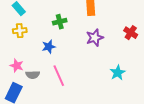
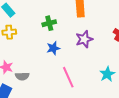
blue star: (49, 47) -> (53, 48), moved
pink line: (59, 76) -> (68, 77), moved

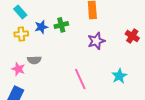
blue star: (53, 48) -> (41, 27), moved
gray semicircle: (22, 76) -> (34, 60), moved

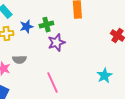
purple star: (96, 41) -> (56, 43), moved
pink line: (80, 79) -> (52, 83), moved

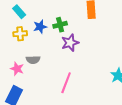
pink line: (52, 83) -> (66, 83), turned 45

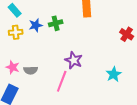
purple star: (70, 43) -> (74, 60), moved, turned -30
gray semicircle: (33, 60) -> (31, 70), moved

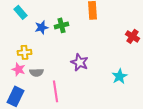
yellow cross: (16, 32) -> (24, 52), moved
pink line: (62, 81) -> (56, 91), moved, turned -30

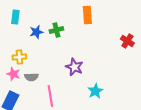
cyan rectangle: (20, 12) -> (15, 17), turned 48
cyan star: (120, 76) -> (95, 91), moved

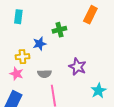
orange rectangle: (87, 15) -> (90, 15), turned 30
blue star: (36, 32) -> (39, 44), moved
gray semicircle: (31, 77) -> (44, 74), moved

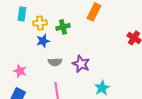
yellow cross: (22, 57) -> (40, 23), moved
gray semicircle: (44, 74) -> (55, 62), moved

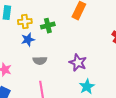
purple star: (81, 64) -> (78, 63), moved

